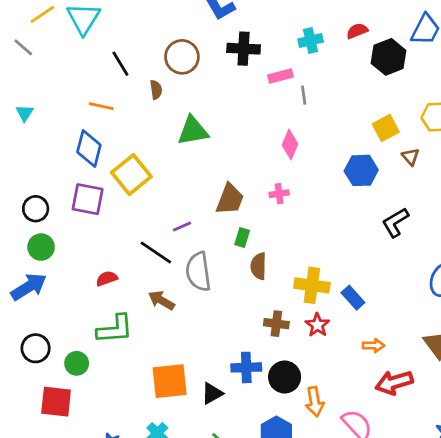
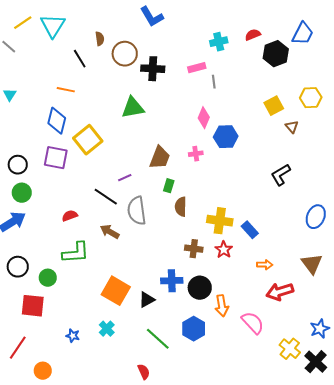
black cross: (244, 49) -> (153, 69), moved
brown semicircle: (156, 90) -> (100, 39), moved
blue hexagon: (361, 170) -> (226, 137), moved
orange square: (170, 381) -> (116, 291), turned 36

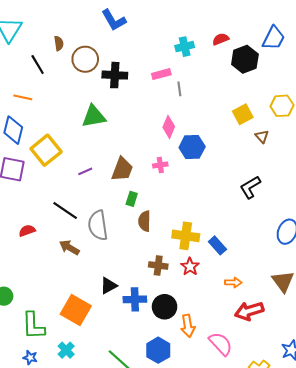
purple line: (125, 178) -> (85, 171), moved
green L-shape: (76, 253) -> (33, 326), moved, turned 92
black triangle: (147, 300) -> (108, 286), moved

